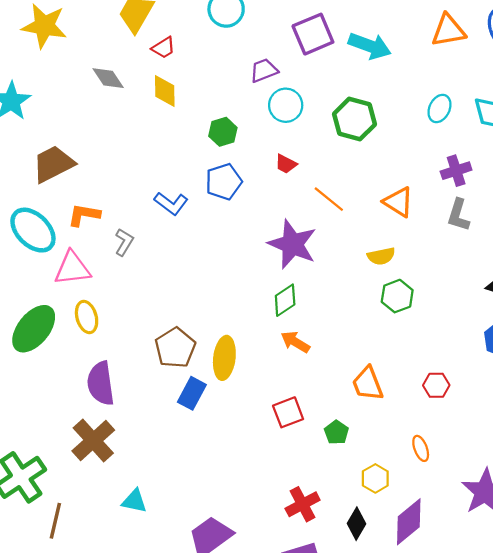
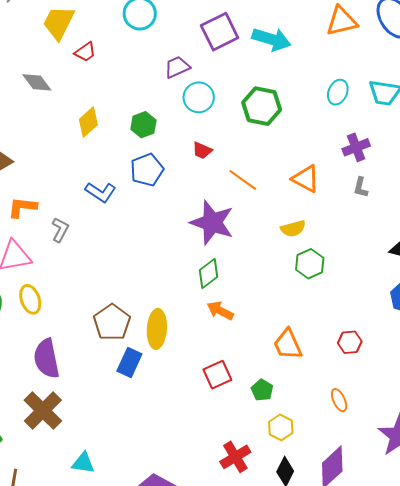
yellow diamond: (165, 91) -> (88, 122), moved, turned 52
gray L-shape: (458, 215) -> (361, 187), size x0.7
yellow hexagon: (375, 478) -> (281, 427), moved

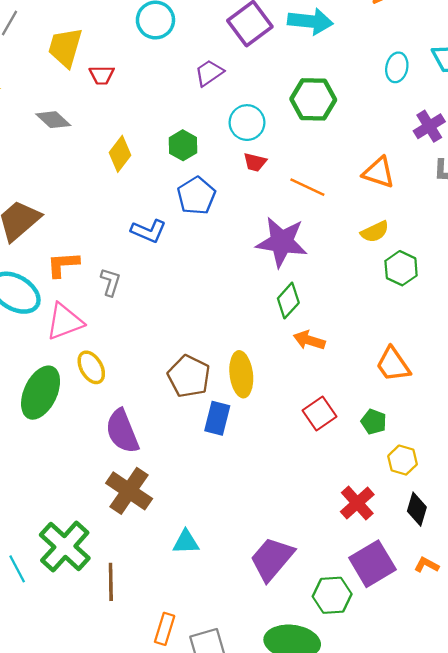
red trapezoid: (85, 52) -> (102, 75), turned 45
cyan circle: (199, 97) -> (247, 123), moved

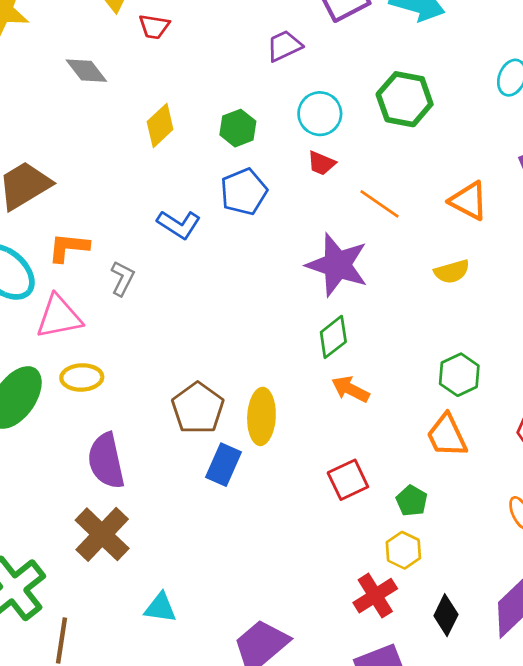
green hexagon: (401, 268) -> (459, 375), moved
yellow ellipse: (91, 367) -> (82, 377), turned -72
yellow hexagon: (403, 460) -> (403, 550), moved

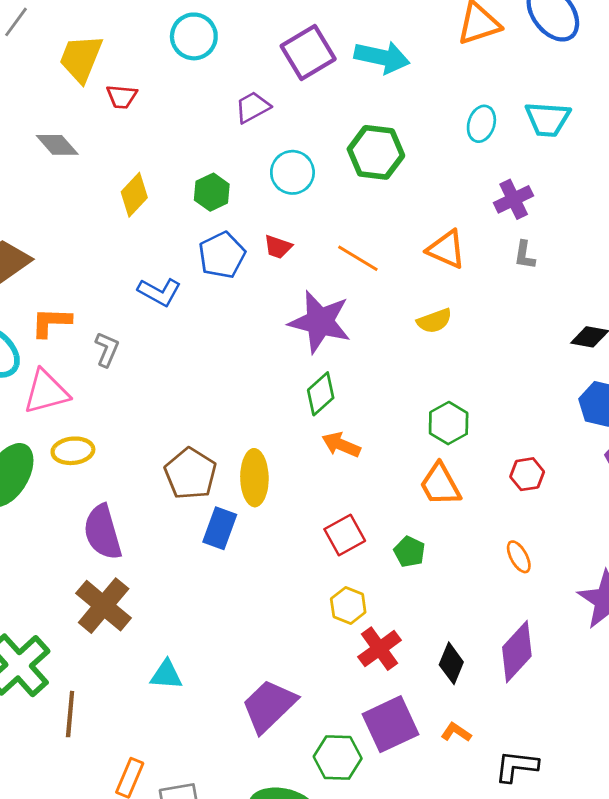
red trapezoid: (321, 163) -> (278, 247), moved
yellow hexagon: (403, 550) -> (348, 605), moved

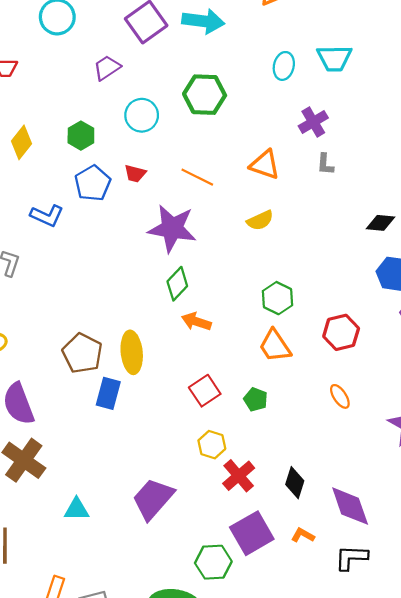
red hexagon: (527, 474) -> (341, 332), size x1.4
purple diamond: (517, 652) -> (350, 506), moved, turned -57
purple trapezoid: (269, 706) -> (153, 499), moved

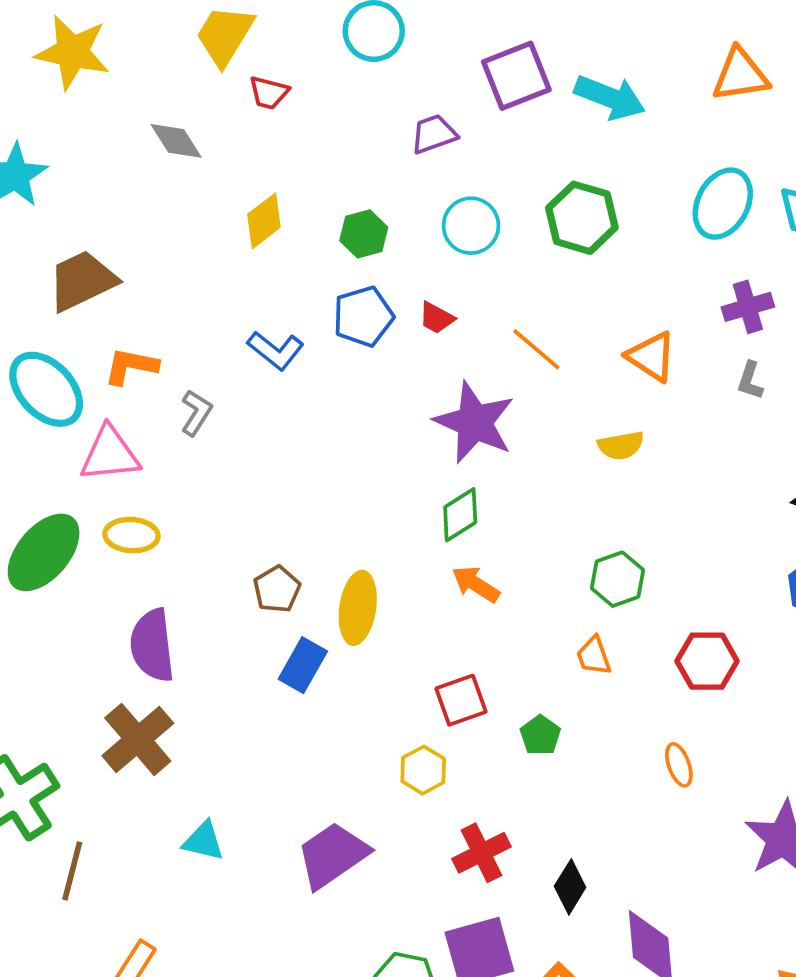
cyan ellipse: (284, 66) -> (723, 204), size x1.5
orange trapezoid: (275, 346) -> (594, 656), size x0.7
brown pentagon: (82, 353) -> (277, 589), size x0.7
yellow hexagon: (212, 445) -> (423, 770), moved

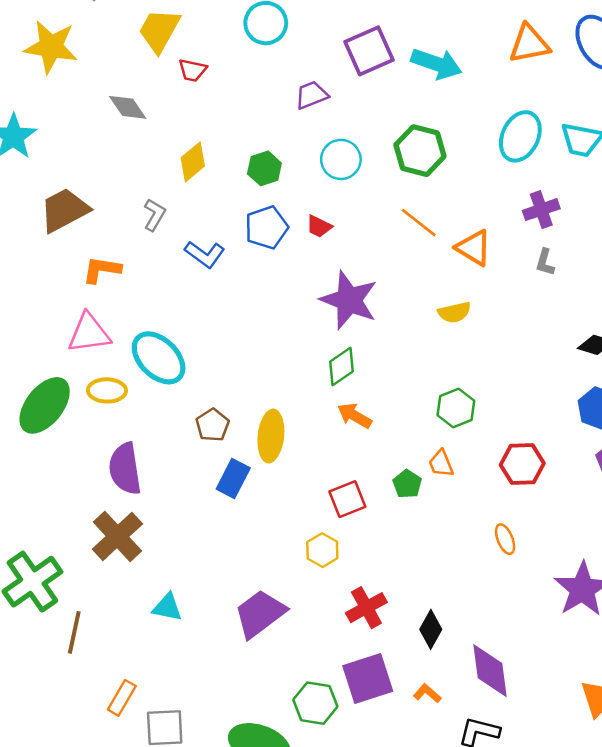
orange line: (536, 349) -> (419, 223), moved
cyan ellipse: (46, 389) -> (159, 358), moved
gray L-shape: (196, 413) -> (154, 215), moved
green pentagon: (540, 735) -> (407, 484), moved

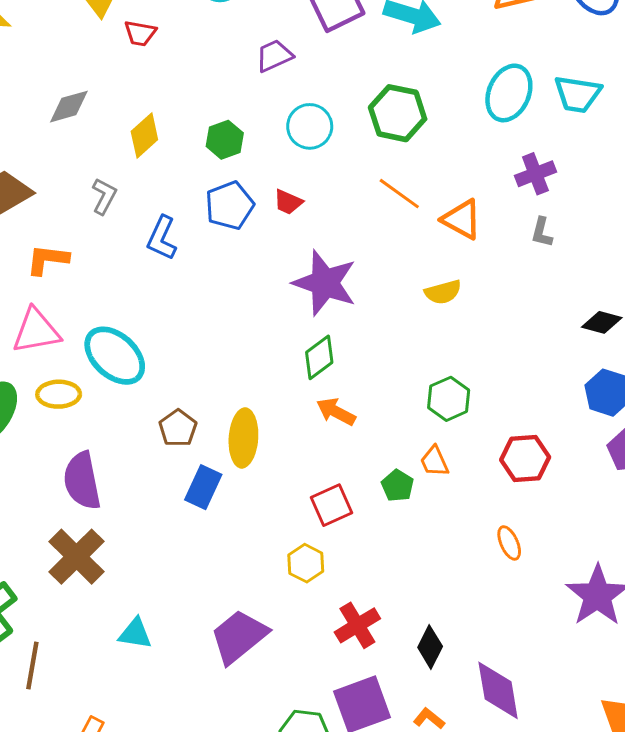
gray diamond: (128, 107) -> (69, 107), moved, turned -69
blue L-shape: (205, 254) -> (162, 238), turned 81

